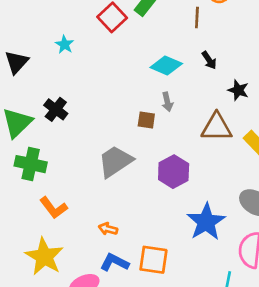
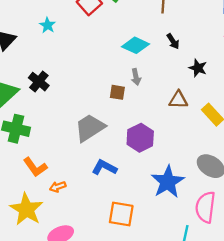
brown triangle: (217, 127) -> (178, 100), size x0.7
orange arrow: (108, 229) -> (58, 187), moved, turned -35
blue L-shape: (114, 262) -> (104, 167), moved

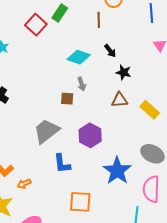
black star: (198, 68) -> (124, 72), moved
blue L-shape: (104, 167) -> (62, 164), turned -120

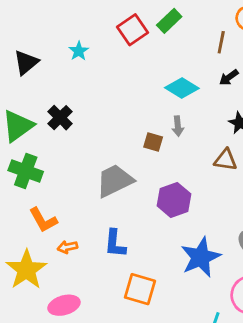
black arrow: (110, 51) -> (229, 77), moved, turned 80
blue L-shape: (62, 164) -> (115, 244), moved

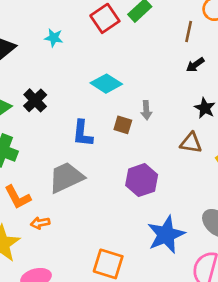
cyan star: (79, 51) -> (54, 38), turned -30
cyan diamond: (182, 88) -> (106, 84), moved
gray trapezoid: (115, 181) -> (66, 177), moved
blue L-shape: (115, 244) -> (82, 133), moved

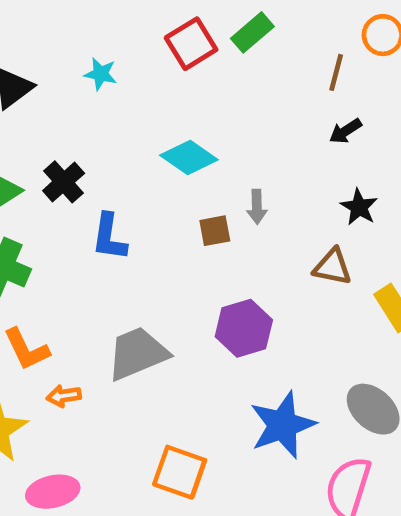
brown square: (123, 125) -> (215, 231), turned -30
blue L-shape: (82, 133) -> (109, 237), moved
gray trapezoid: (66, 177) -> (137, 353), moved

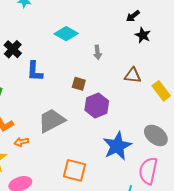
black star: (359, 207) -> (143, 35), moved
brown square: (215, 231) -> (79, 84), moved, turned 32

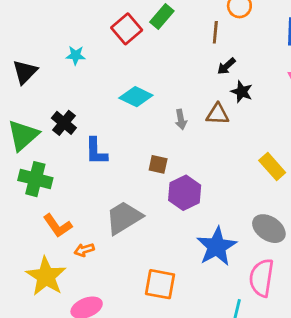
brown triangle: (133, 75) -> (218, 114), moved

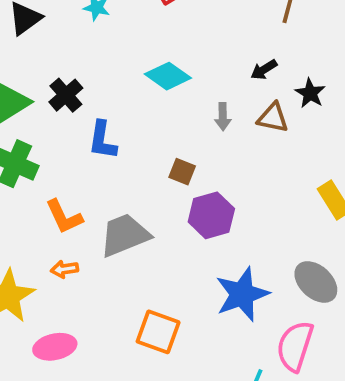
black arrow: (226, 66) -> (264, 70), moved
orange L-shape: (58, 226) -> (64, 217), moved

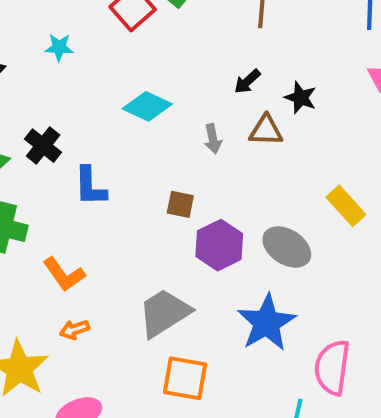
gray trapezoid: (125, 235) -> (164, 313), moved
gray ellipse: (316, 282) -> (287, 247), moved

